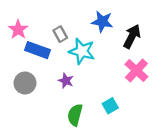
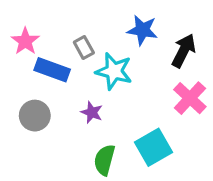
cyan square: (110, 106) -> (154, 147), size x1.6

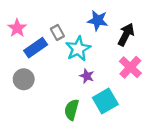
blue rectangle: (52, 70) -> (36, 48), turned -55
cyan star: (114, 71) -> (78, 49), turned 30
purple star: (92, 112) -> (87, 76), moved

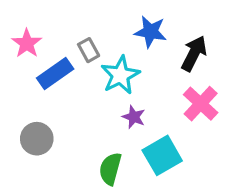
gray circle: (24, 79) -> (37, 139), moved

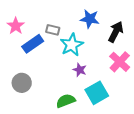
gray rectangle: (89, 50) -> (53, 30), turned -48
green semicircle: (110, 169) -> (66, 101), turned 54

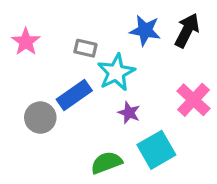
black arrow: (116, 32) -> (187, 30), moved
blue rectangle: (33, 44) -> (74, 95), moved
gray circle: (22, 83) -> (40, 118), moved

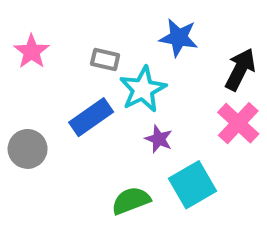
black arrow: (187, 30) -> (240, 69), moved
gray circle: (40, 118) -> (28, 149), moved

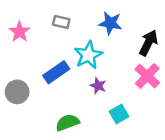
gray rectangle: (105, 59) -> (61, 22), moved
cyan square: (193, 185) -> (119, 114), size x0.7
green semicircle: (131, 201) -> (67, 123), moved

